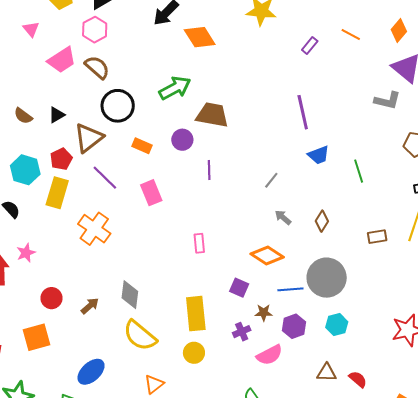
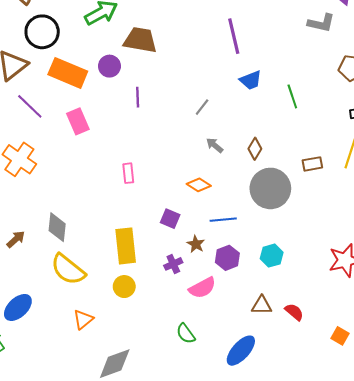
orange rectangle: (142, 146) -> (68, 73), size x1.8
orange diamond: (267, 256) -> (199, 185), size x0.7
gray circle: (327, 278) -> (270, 188), moved
brown star: (264, 313) -> (196, 244), turned 30

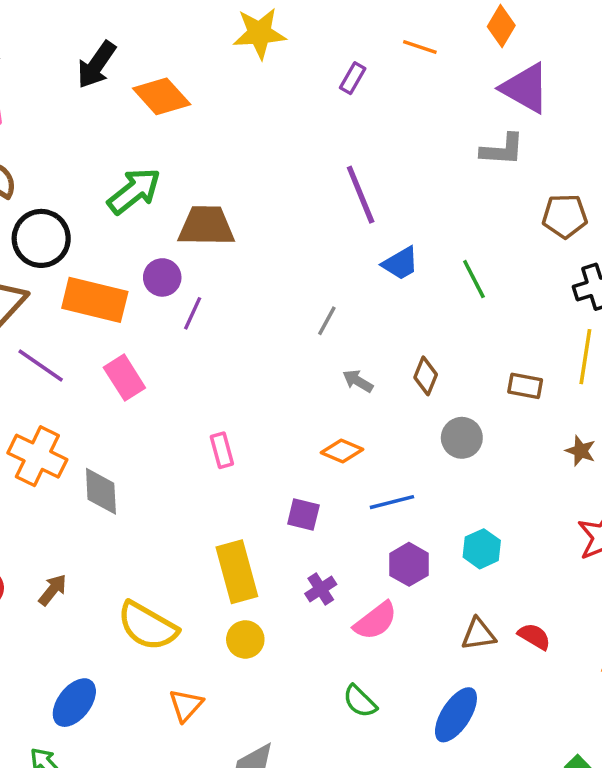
purple line: (138, 97) -> (193, 313), moved, turned 36
brown rectangle: (312, 164) -> (525, 386), turned 30
gray circle: (270, 188) -> (462, 438), size x0.6
gray diamond: (57, 227) -> (101, 491), moved
brown star: (196, 244) -> (581, 451), moved

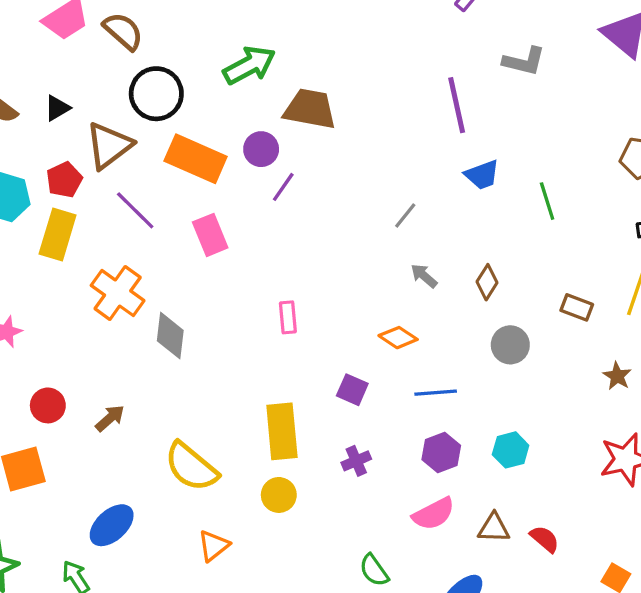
gray L-shape: (502, 150) -> (524, 61), moved
pink semicircle: (375, 621) -> (434, 514), moved

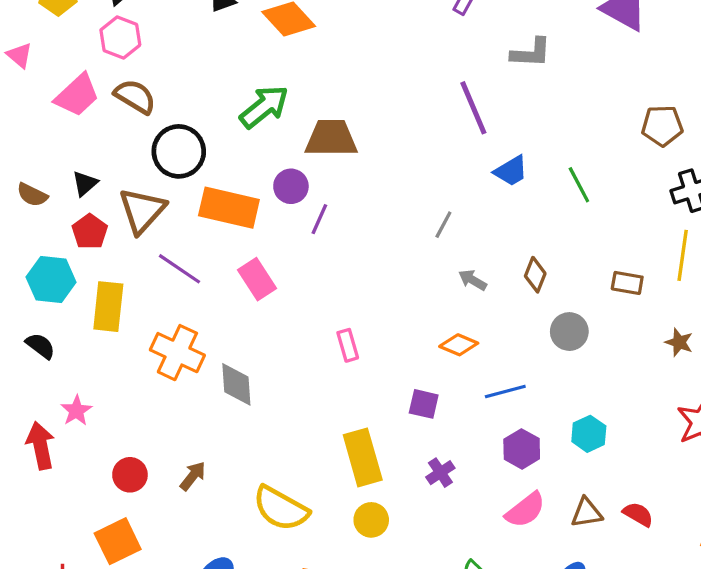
red pentagon: (64, 180) -> (90, 232), moved

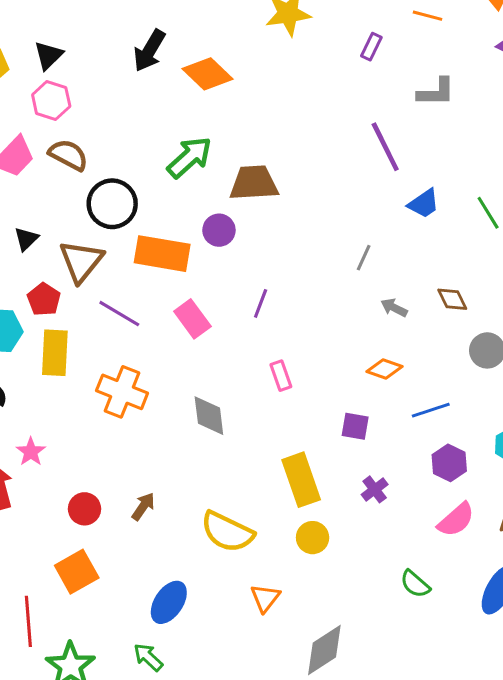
purple line: (319, 219) -> (261, 303), moved
red pentagon: (90, 232) -> (44, 299), moved
brown diamond: (535, 275) -> (452, 299), turned -44
gray diamond: (236, 384) -> (209, 416), moved

